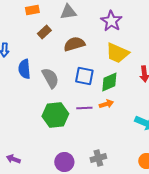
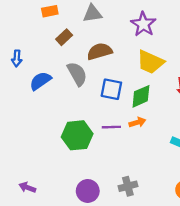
blue semicircle: (24, 69) -> (40, 81), turned 60
gray semicircle: (50, 78) -> (77, 74), moved

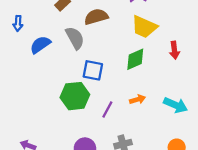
blue square: (111, 89) -> (93, 70), moved
orange arrow: (137, 122) -> (138, 99), moved
purple line: (111, 127) -> (107, 109), moved, turned -60

